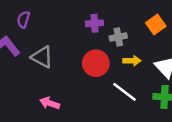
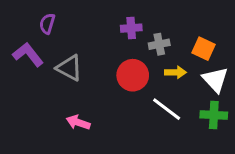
orange square: (156, 25) -> (203, 49), moved, turned -30

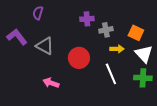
purple semicircle: (47, 24) -> (38, 13), moved
red circle: (133, 75) -> (79, 58), moved
white line: (167, 109) -> (111, 74), turned 30

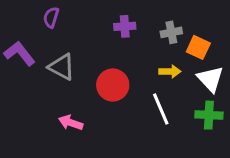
gray cross: (106, 30) -> (171, 32), moved

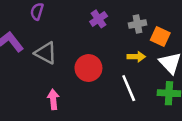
purple cross: (125, 26) -> (99, 19), turned -30
pink arrow: (71, 123) -> (53, 99), turned 66

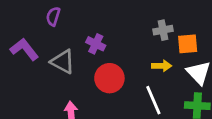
purple cross: (99, 19) -> (96, 44), moved, turned -30
orange square: (160, 37) -> (188, 44), turned -30

